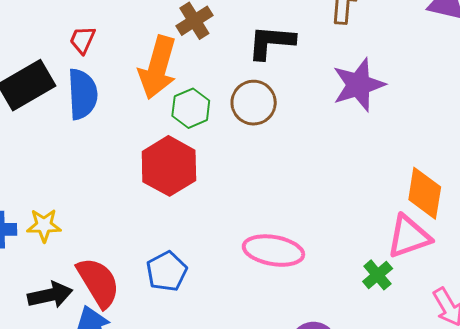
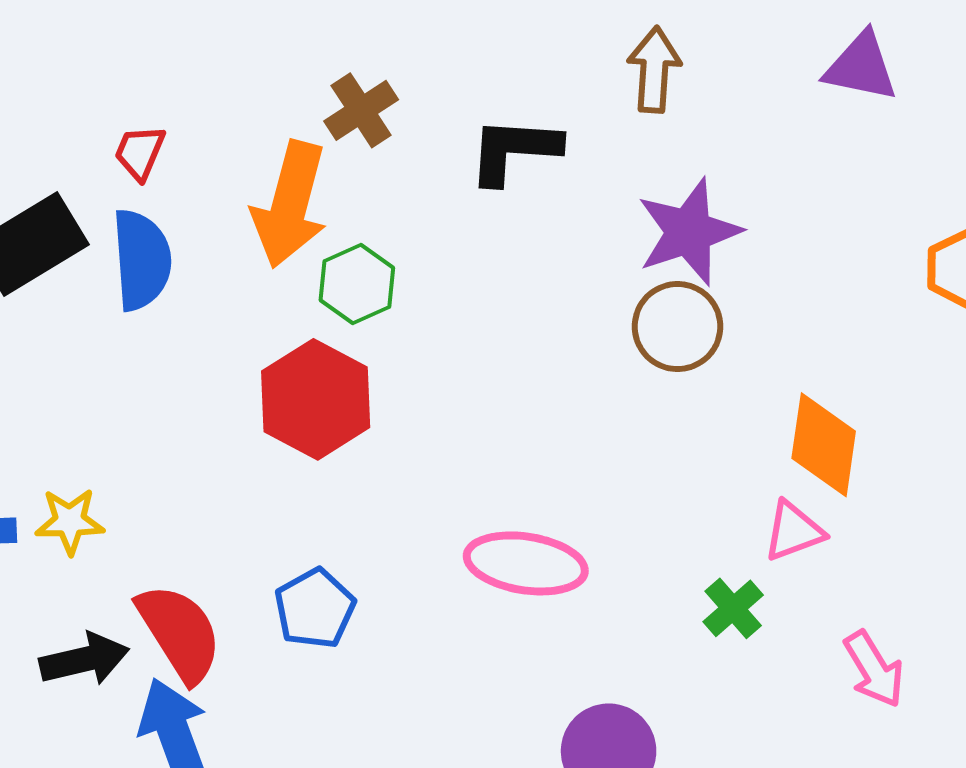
brown circle: (254, 103) -> (677, 327), moved
pink triangle: (409, 237) -> (794, 531), size x0.7

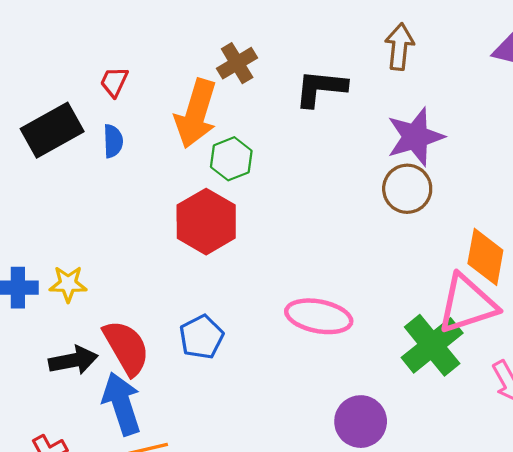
blue semicircle: (142, 260) -> (113, 141), size x0.6
pink triangle: (794, 531) -> (467, 304), size x1.8
green cross: (733, 608) -> (432, 345), size x1.8

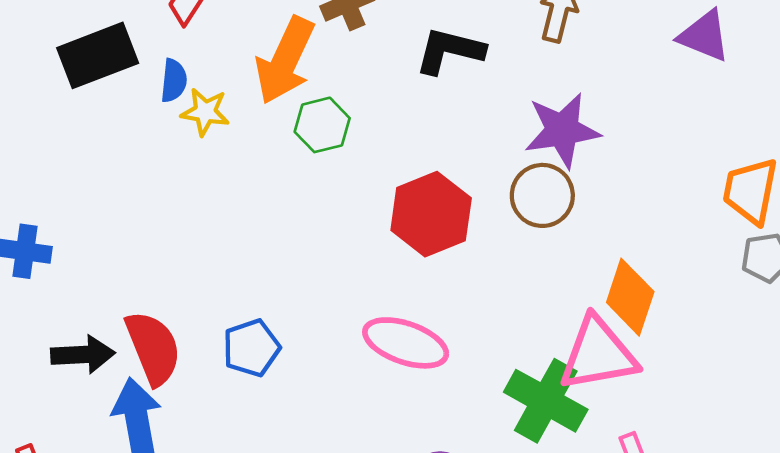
red hexagon: (206, 222) -> (431, 214), moved
yellow star: (68, 284) -> (205, 112), moved
green cross: (432, 345) -> (546, 401), turned -30

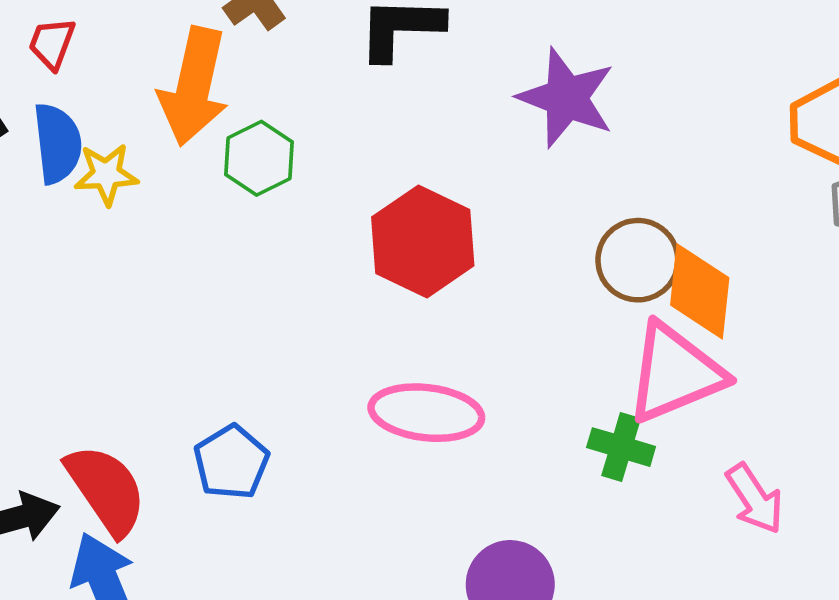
blue semicircle: (174, 81) -> (57, 143), size x1.4
purple star: (562, 130) -> (566, 98), turned -30
brown circle: (542, 195) -> (638, 260), moved
green cross: (546, 401) -> (621, 447), size x0.6

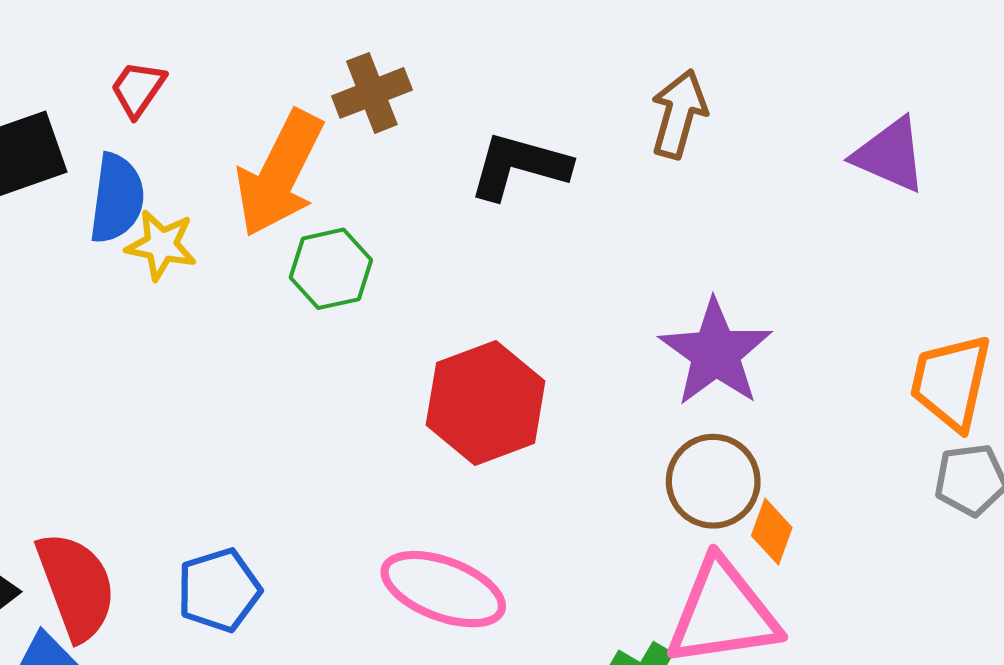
purple star: (566, 98) -> (716, 353), moved
orange diamond: (700, 291) -> (772, 532), size x0.6

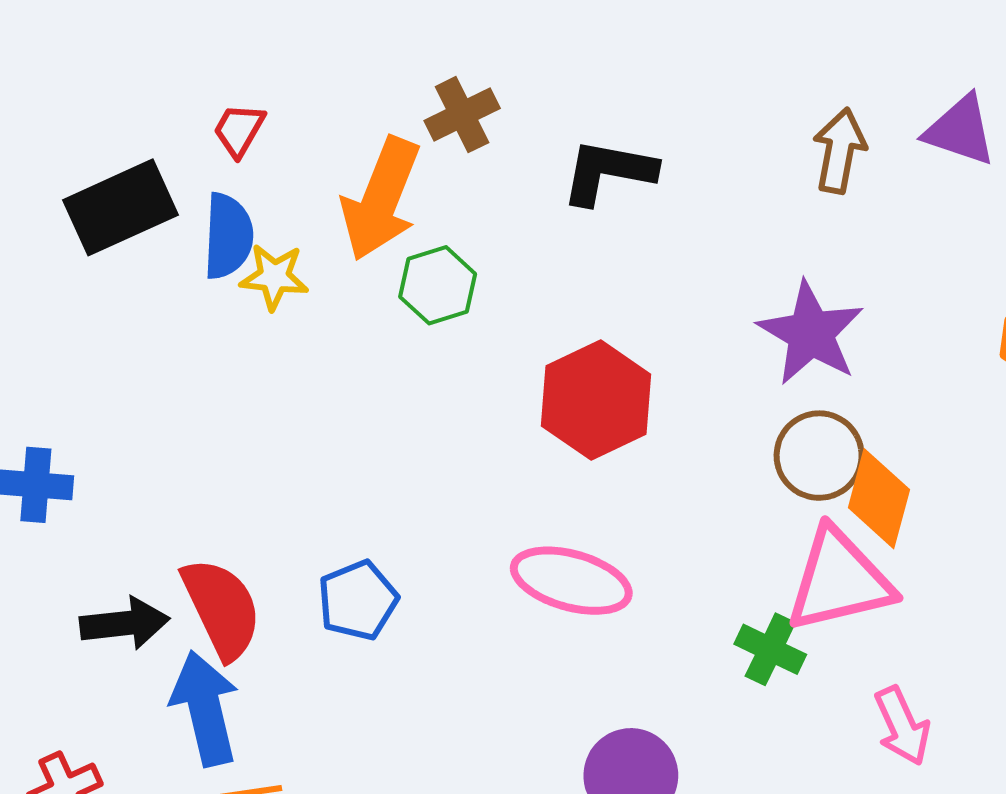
brown arrow: (679, 114) -> (839, 151), moved
orange diamond: (772, 532) -> (879, 499), size x1.6

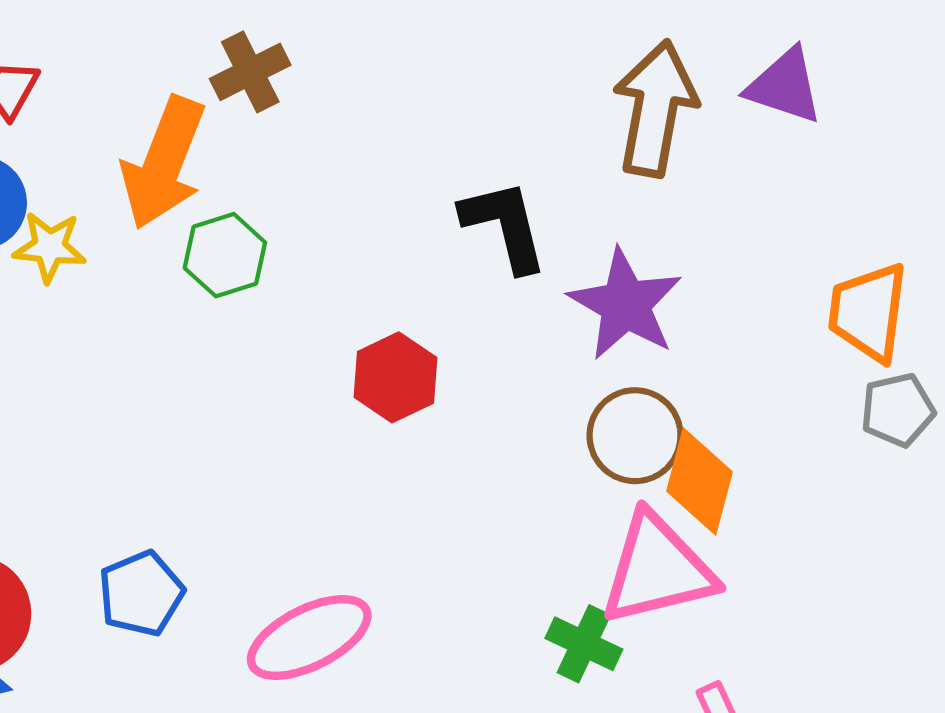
brown arrow: (839, 151) -> (655, 109), size x1.5
black L-shape: (608, 172) -> (505, 226), moved, turned 66
red hexagon: (596, 400) -> (395, 377), size x0.7
pink ellipse: (571, 581) -> (309, 638), moved, turned -42

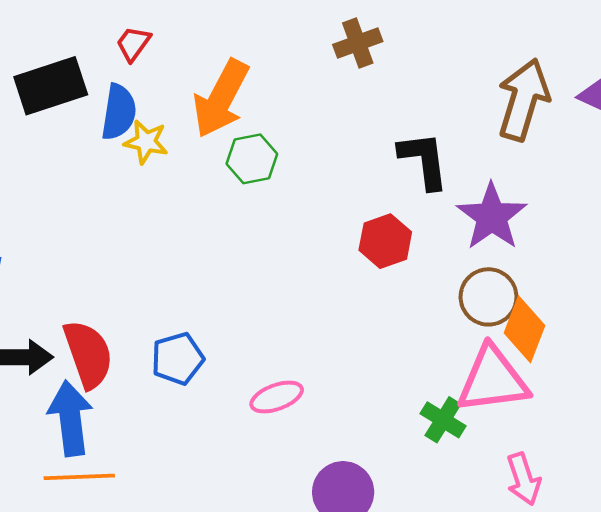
brown cross: (250, 72) -> (358, 43), moved
red hexagon: (395, 377) -> (385, 241), moved
pink ellipse: (309, 638) -> (277, 397), size x0.7

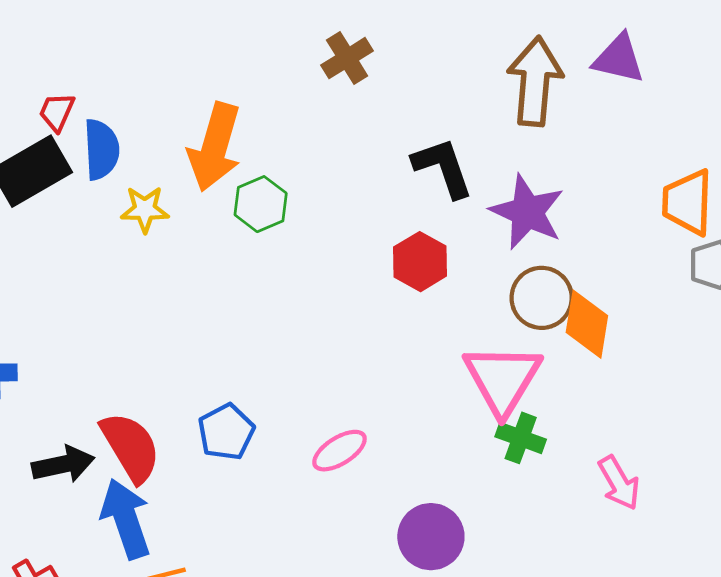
red trapezoid: (133, 44) -> (57, 112), moved
blue semicircle: (119, 112) -> (101, 149), moved
pink triangle: (493, 380) -> (503, 379), moved, turned -40

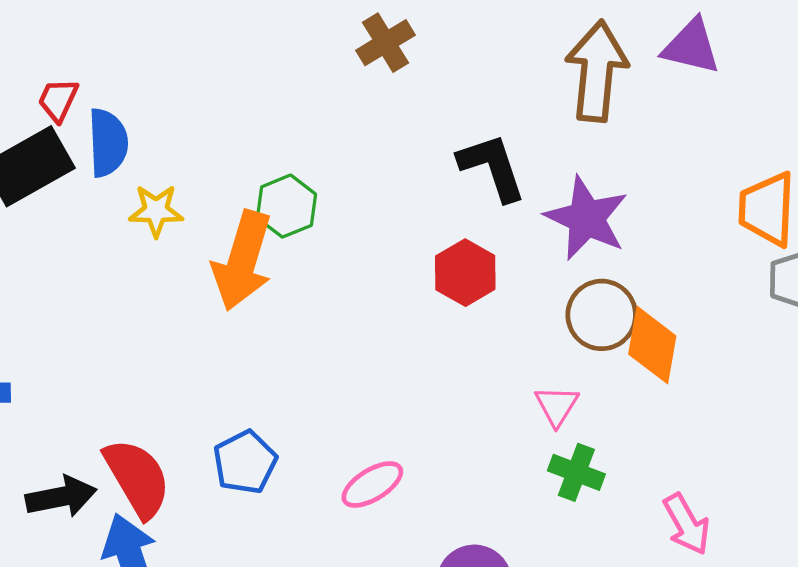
orange arrow: (215, 147) -> (242, 261), moved
pink triangle: (503, 379) -> (557, 406), size x0.5

